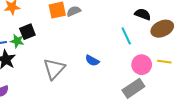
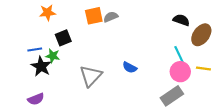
brown ellipse: (162, 29) -> (201, 35), turned -30
cyan line: (126, 36) -> (179, 55), moved
green star: (17, 41) -> (53, 56), moved

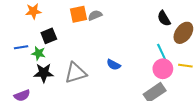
black semicircle: (181, 20) -> (164, 18), turned -140
black star: (41, 66) -> (44, 73), moved, turned -30
gray triangle: (91, 76) -> (75, 73), turned 30

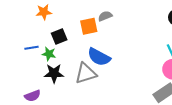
orange square: (79, 14) -> (89, 26), moved
blue semicircle: (114, 65) -> (99, 57), moved, size x1.6

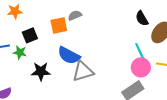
black star: (54, 73) -> (41, 71), moved
gray triangle: (86, 73) -> (83, 71), moved

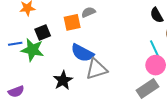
green star: (20, 52) -> (32, 50), size x1.6
black star: (41, 71) -> (63, 80), moved, turned -30

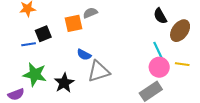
blue line: (15, 44) -> (29, 44), moved
green star: (32, 50) -> (35, 75), moved
blue semicircle: (82, 53) -> (84, 55), size x0.6

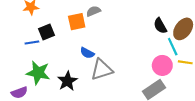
black semicircle: (160, 16) -> (160, 26), moved
cyan line: (158, 50) -> (173, 47), moved

